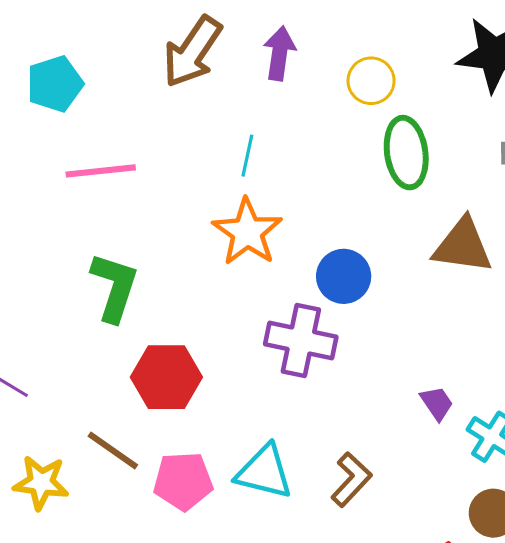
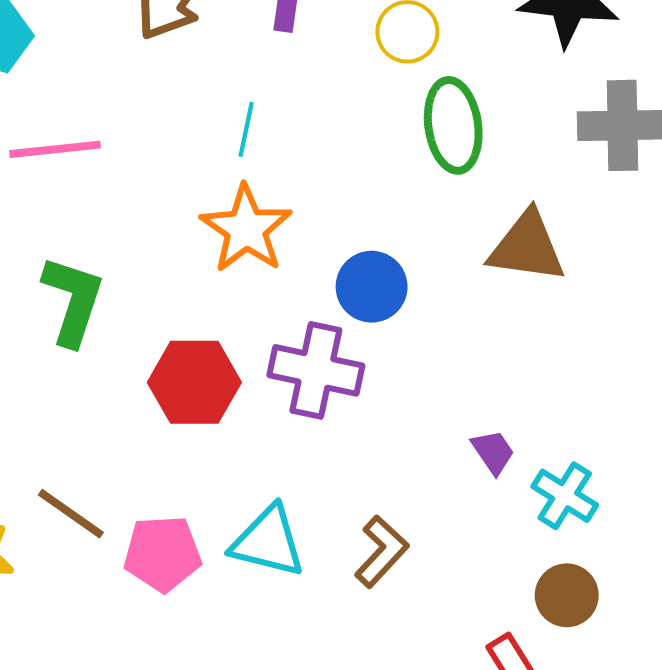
red hexagon: (166, 377) -> (194, 382), moved

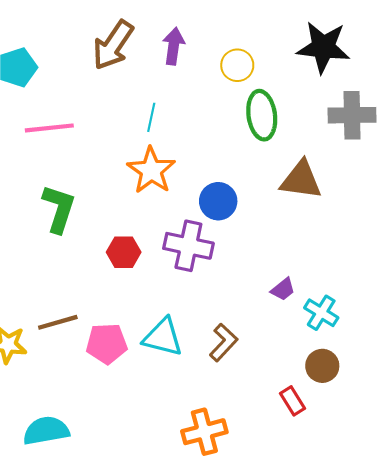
red hexagon: (194, 382) -> (124, 252), size x0.7
purple trapezoid: (493, 452) -> (283, 289), turned 85
brown line: (71, 514) -> (58, 322), turned -51

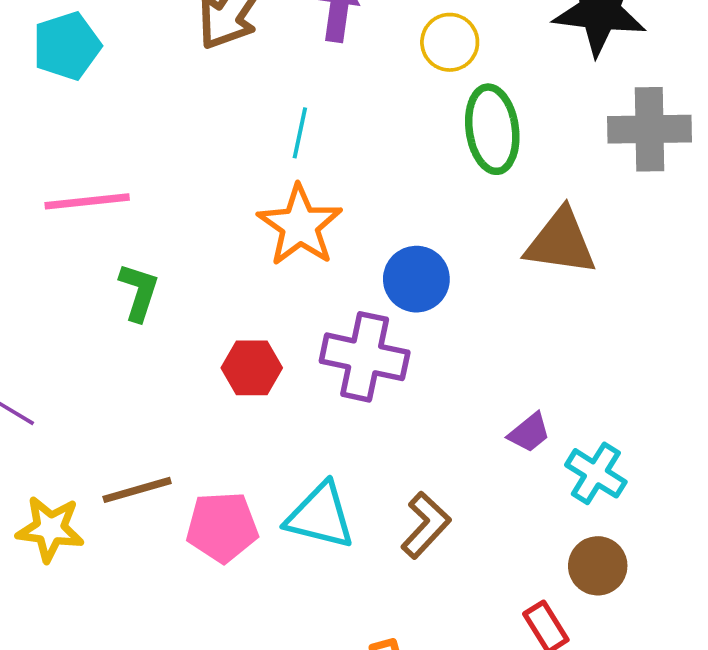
pink line: (49, 128) -> (87, 201), moved
green L-shape: (59, 209) -> (139, 292), size x0.7

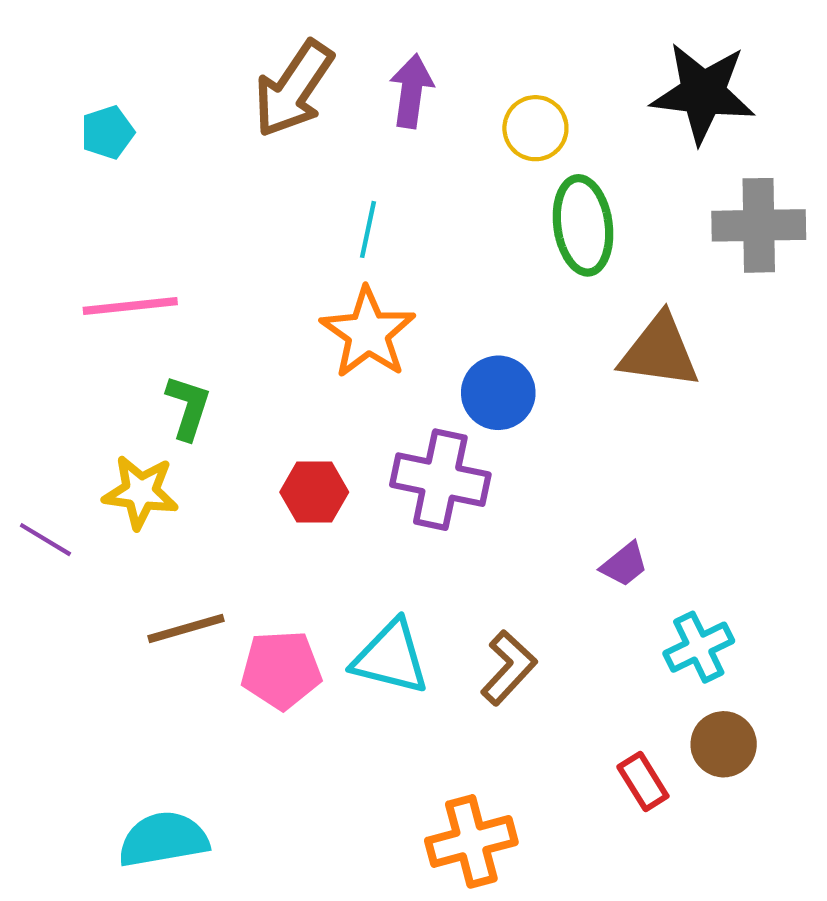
cyan pentagon: (67, 46) -> (108, 132), size x0.7
cyan cross: (596, 473) -> (699, 647), moved, turned 32
yellow star: (50, 529) -> (141, 492), moved
brown circle: (598, 566) -> (724, 744), moved

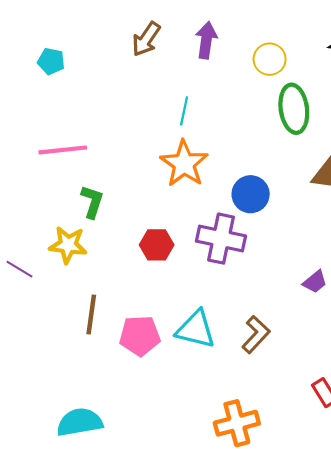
brown arrow: (294, 89) -> (146, 39), size x0.7
cyan pentagon: (108, 132) -> (51, 61), turned 30
brown line: (186, 628) -> (91, 315), turned -66

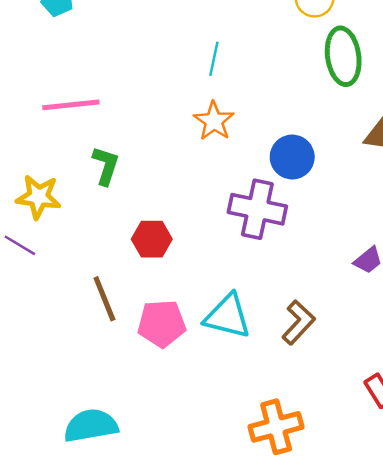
orange star: (184, 164) -> (214, 121), size x0.7
yellow star: (68, 245) -> (39, 197), moved
red hexagon: (157, 245) -> (152, 239), moved
brown line: (91, 315) -> (104, 299), turned -30

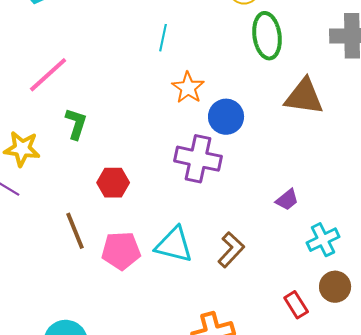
pink line: (71, 105) -> (48, 75), turned -36
orange star: (214, 121) -> (188, 88), moved

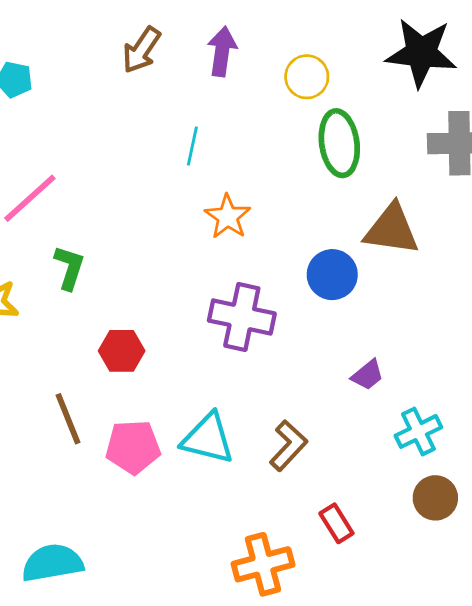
blue circle: (226, 117) -> (332, 275), moved
red rectangle: (296, 305) -> (336, 523), moved

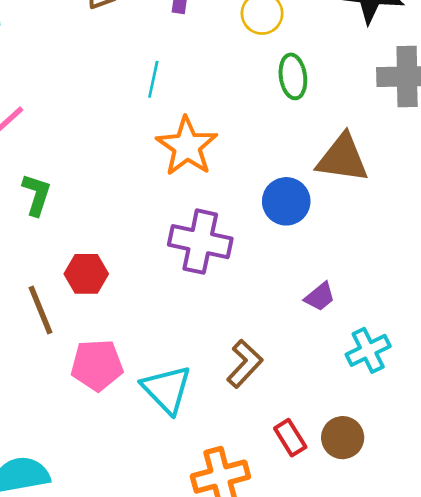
green ellipse: (339, 143) -> (293, 76), size x0.7
orange star: (228, 217) -> (187, 146), size x1.4
brown line: (68, 419) -> (41, 310), moved
cyan triangle: (208, 439) -> (167, 389), moved, turned 32
brown circle: (435, 498) -> (343, 438), moved

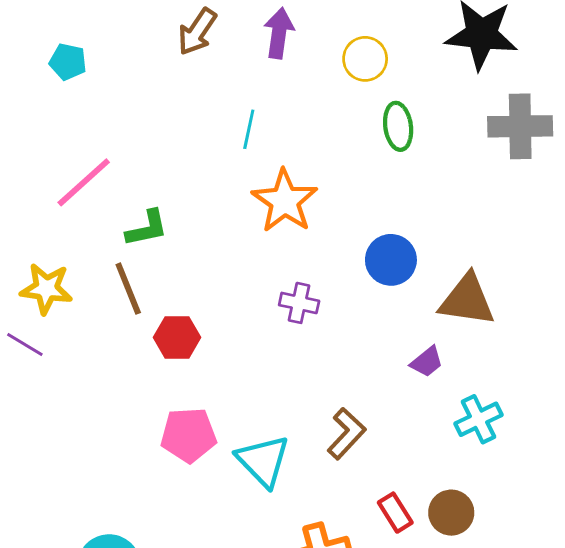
brown triangle: (343, 158) -> (467, 300), moved
green L-shape: (37, 195) -> (147, 228), moved, turned 60
purple cross: (200, 242) -> (299, 303), size x0.6
brown line: (41, 310) -> (128, 289), moved

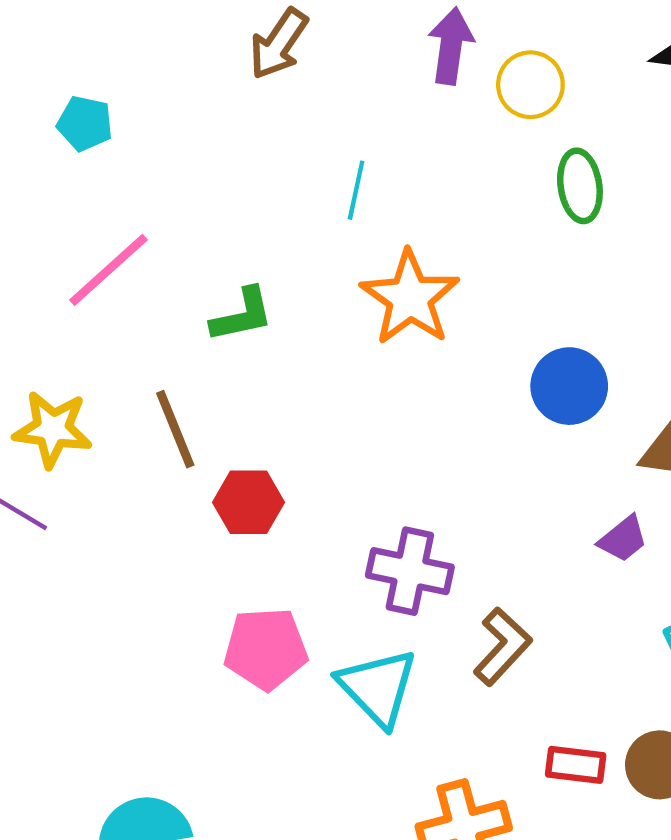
purple arrow: (279, 33) -> (451, 46), moved
cyan pentagon: (68, 62) -> (85, 123), moved
green L-shape: (147, 228) -> (242, 315), moved
purple cross: (299, 303) -> (410, 571), moved, size x1.4
red rectangle: (395, 513) -> (576, 765), turned -51

